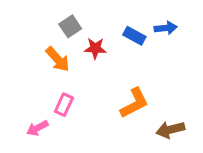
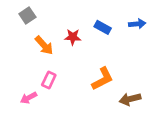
gray square: (70, 26) -> (27, 16), moved
blue arrow: (166, 28) -> (137, 24), moved

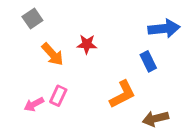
blue arrow: (137, 24) -> (164, 29), size x1.5
blue rectangle: (103, 27) -> (148, 61), moved, turned 35
pink arrow: (29, 98) -> (34, 104), moved

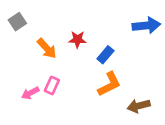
gray square: (32, 18) -> (17, 22), moved
blue rectangle: (148, 61) -> (105, 55), moved, turned 66

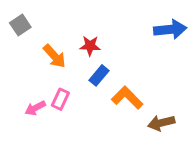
blue rectangle: (105, 55) -> (99, 75), moved
orange L-shape: (109, 84) -> (127, 98), turned -108

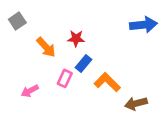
pink rectangle: (60, 99) -> (65, 78), moved

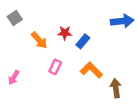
blue rectangle: (83, 63) -> (83, 41), moved
pink arrow: (30, 91) -> (14, 77), moved, turned -32
brown arrow: (136, 103) -> (116, 88), turned 96

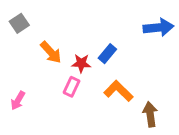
red star: (65, 33) -> (81, 63), moved

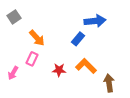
blue arrow: (158, 27) -> (95, 21), moved
red star: (81, 63) -> (59, 70), moved
pink rectangle: (72, 87) -> (32, 59), moved

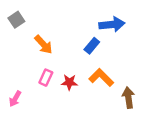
pink rectangle: (32, 59) -> (46, 78), moved
pink arrow: (13, 73) -> (15, 99), moved

